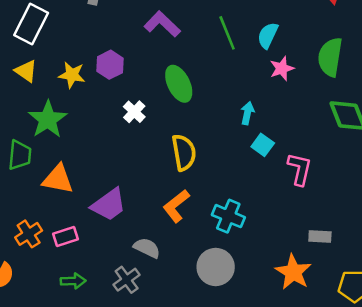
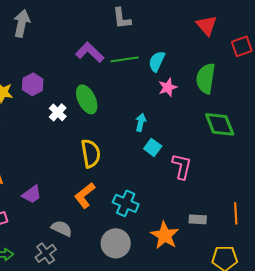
purple L-shape: (162, 24) -> (90, 52), moved
green line: (227, 33) -> (125, 59), turned -76
white cross: (134, 112) -> (58, 112), moved
purple trapezoid: (109, 205) -> (32, 194), size x0.7
orange star: (293, 272) -> (165, 235), moved

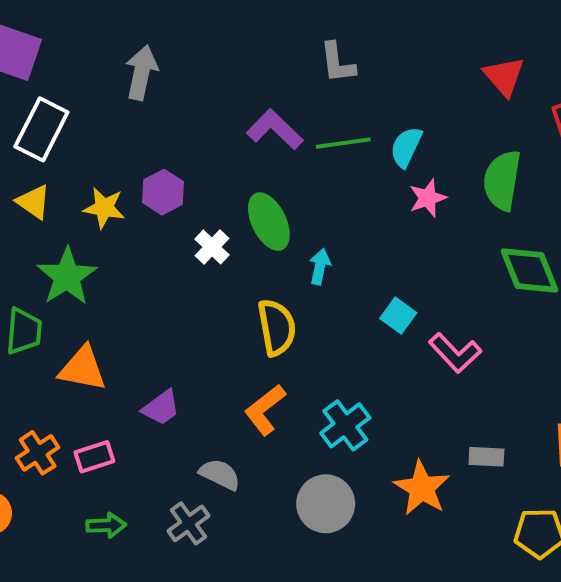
cyan arrow: (141, 122) -> (320, 267), moved
pink L-shape: (182, 166) -> (455, 353), turned 124
cyan cross: (126, 203) -> (345, 425), turned 30

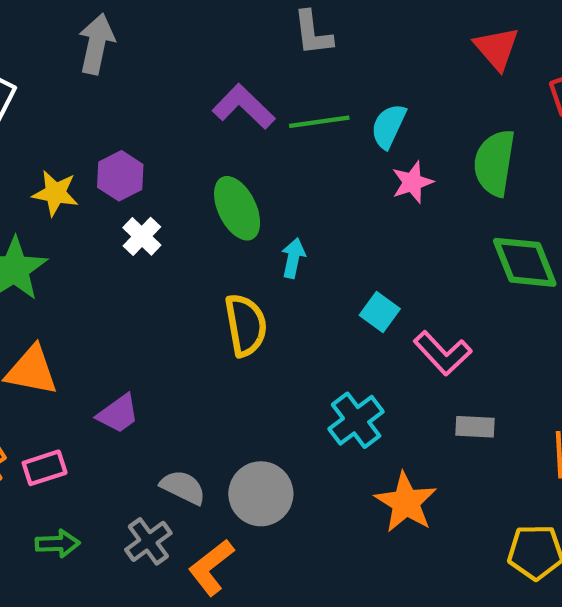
white cross: (212, 247) -> (142, 236), moved
orange L-shape: (265, 410) -> (211, 567), moved
cyan cross: (345, 425) -> (356, 420), moved
gray rectangle: (486, 457) -> (475, 427), moved
gray circle: (326, 504) -> (261, 494), moved

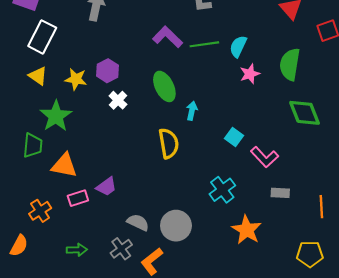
pink rectangle: (45, 468) -> (78, 198), moved

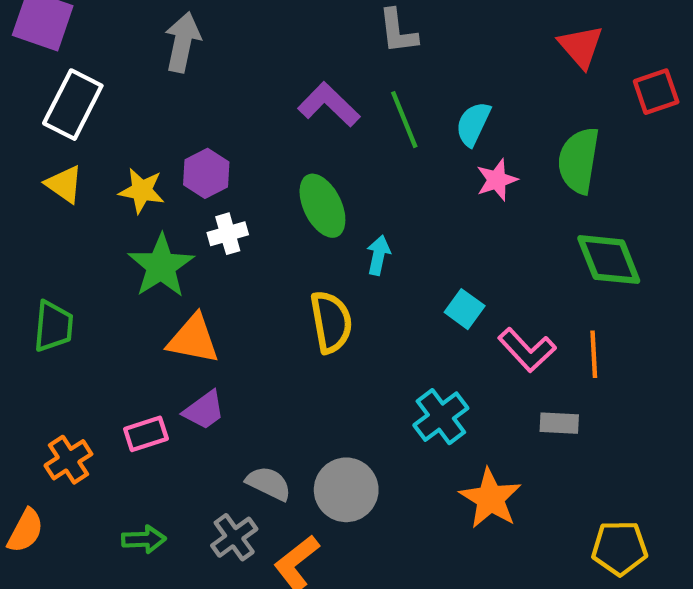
green line: (204, 44) -> (404, 120), turned 76
white cross: (118, 100) -> (228, 234), turned 30
green star: (56, 116) -> (161, 266), moved
orange triangle: (64, 166) -> (193, 339), moved
orange line: (321, 207) -> (594, 354), moved

